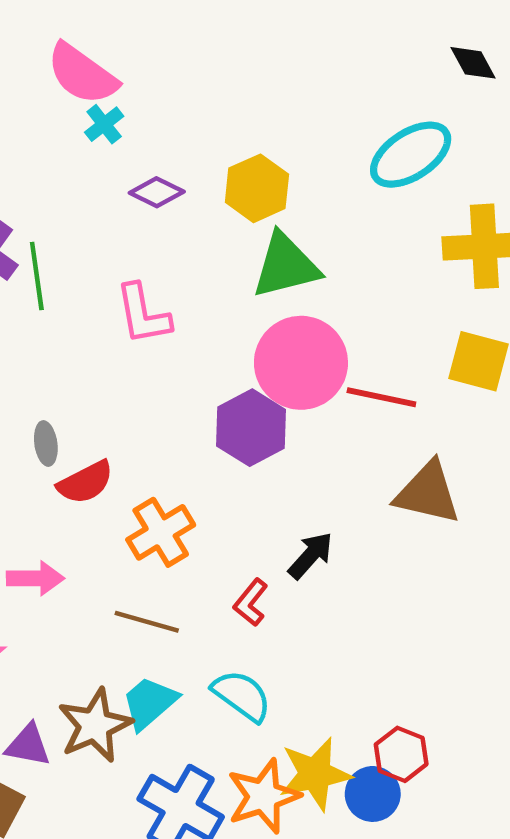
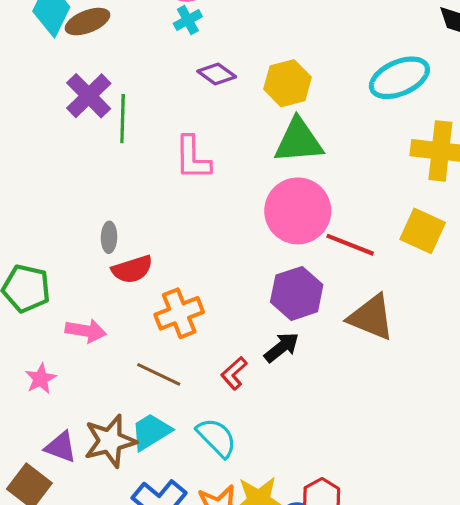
purple hexagon: (251, 428) -> (297, 293), moved

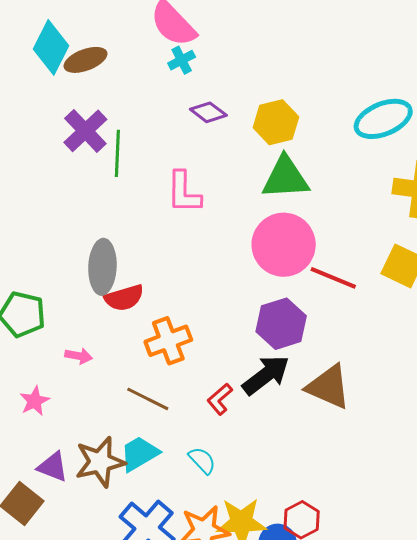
gray ellipse: (109, 237) -> (102, 267), size x1.8
brown triangle: (371, 317) -> (328, 387), moved
pink arrow: (86, 331) -> (79, 356), size x0.7
black arrow: (282, 347) -> (266, 375), size x1.4
cyan semicircle: (217, 438) -> (202, 460), size x0.7

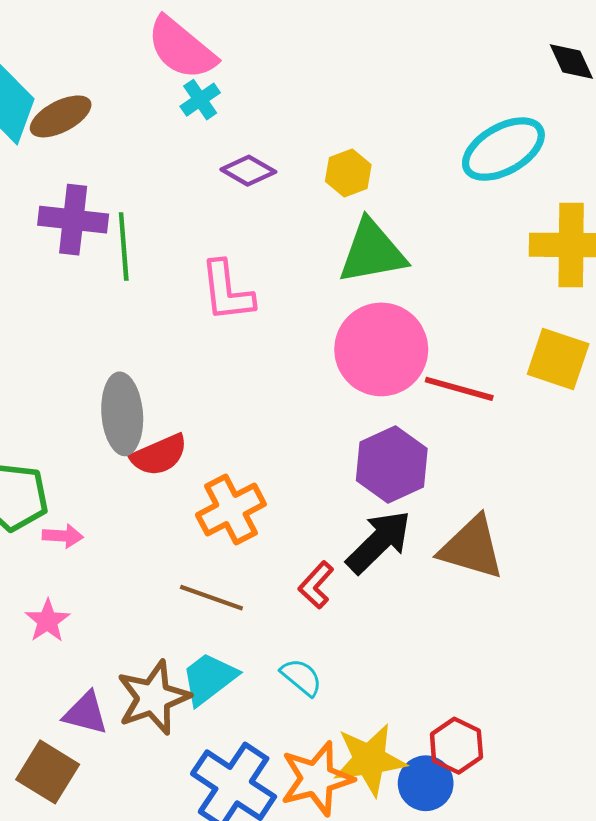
yellow hexagon: (276, 122) -> (348, 173), size x0.7
purple cross: (85, 131) -> (73, 220), turned -33
pink arrow: (79, 356) -> (63, 536), moved

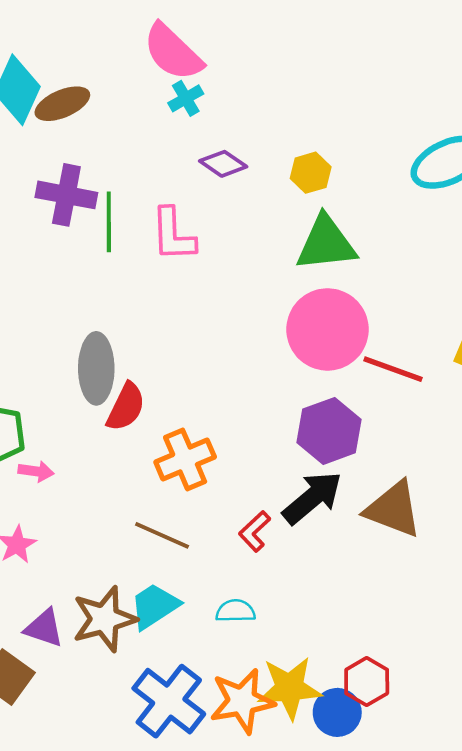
pink L-shape: (227, 291) -> (173, 235), moved
red semicircle: (159, 455) -> (126, 407), turned -45
cyan semicircle: (301, 677) -> (235, 611), turned -45

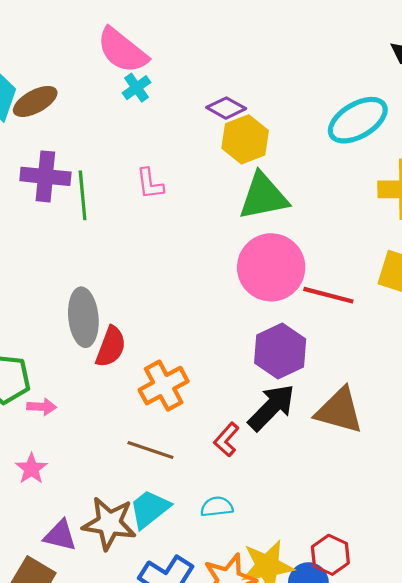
purple diamond: (223, 164) -> (226, 108), moved
yellow hexagon: (311, 173) -> (245, 139), size x1.4
pink L-shape: (173, 235) -> (150, 184), moved, size x0.7
brown star: (104, 619) -> (109, 523), turned 30

